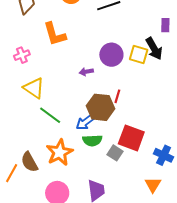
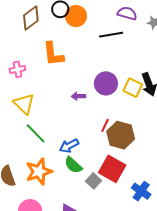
brown hexagon: (101, 107) -> (121, 135), moved
green semicircle: (92, 140) -> (73, 165), turned 36

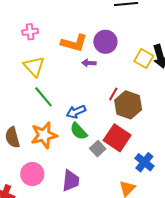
orange L-shape: (53, 54) -> (74, 43), moved, turned -72
purple circle: (106, 83) -> (105, 42), moved

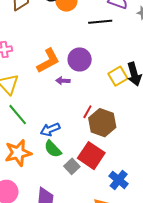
orange L-shape: (74, 43) -> (48, 61), turned -44
yellow square: (144, 58) -> (118, 76), turned 30

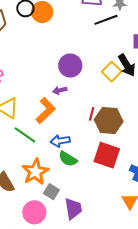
black line: (100, 22) -> (106, 20), moved
orange L-shape: (48, 61) -> (46, 111), moved
blue arrow: (50, 129) -> (60, 141), turned 30
gray square: (72, 166) -> (51, 192), moved

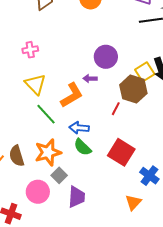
brown hexagon: (109, 120) -> (133, 89), moved

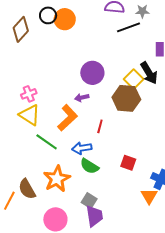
pink cross: (30, 50) -> (29, 94), moved
red line: (116, 109) -> (100, 126), moved
red square: (121, 152) -> (128, 163), size x0.6
gray square: (59, 175) -> (89, 201), moved
orange triangle: (133, 202) -> (149, 196), moved

